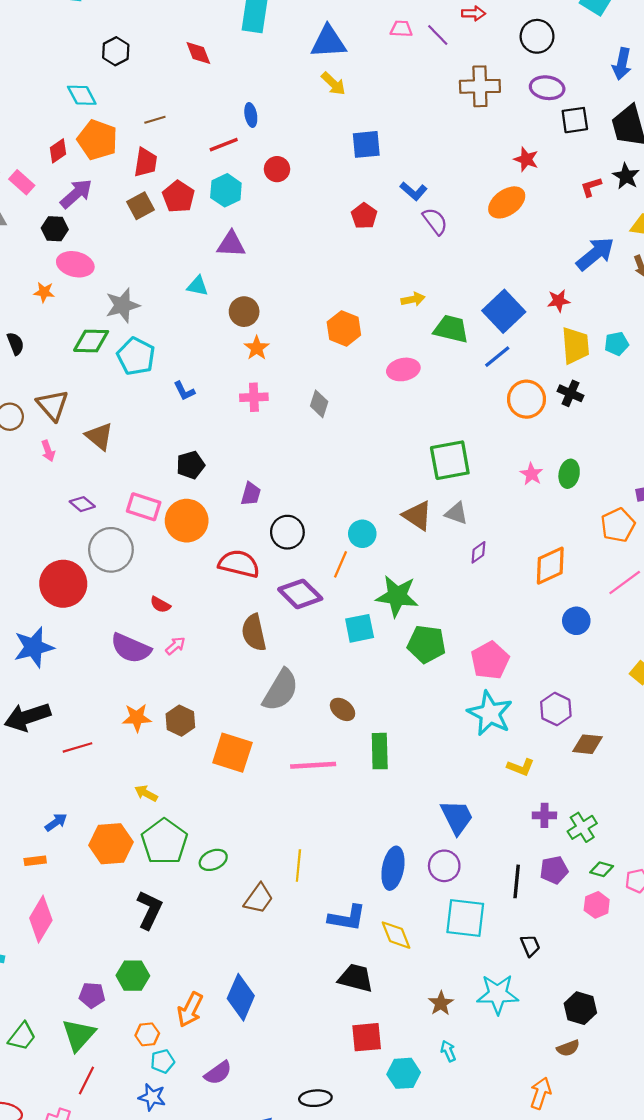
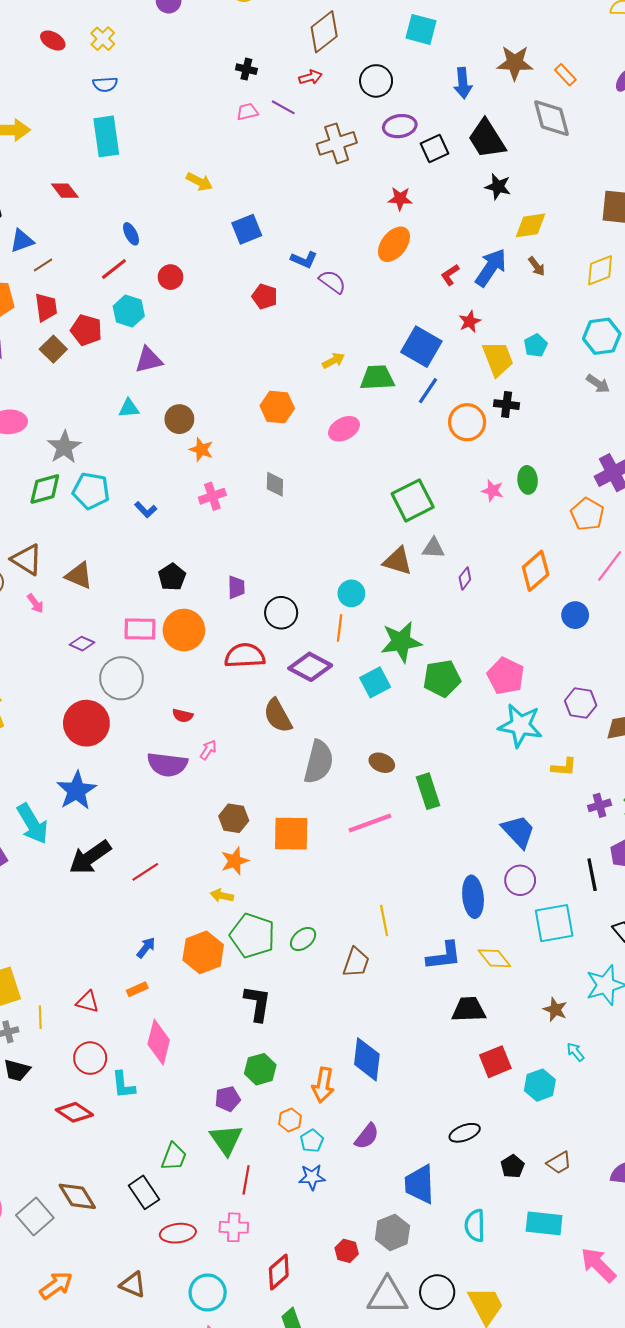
blue triangle: (328, 42) -> (22, 241), moved, size x0.7
red L-shape: (591, 187) -> (450, 275), moved
orange star: (137, 718) -> (235, 861), moved

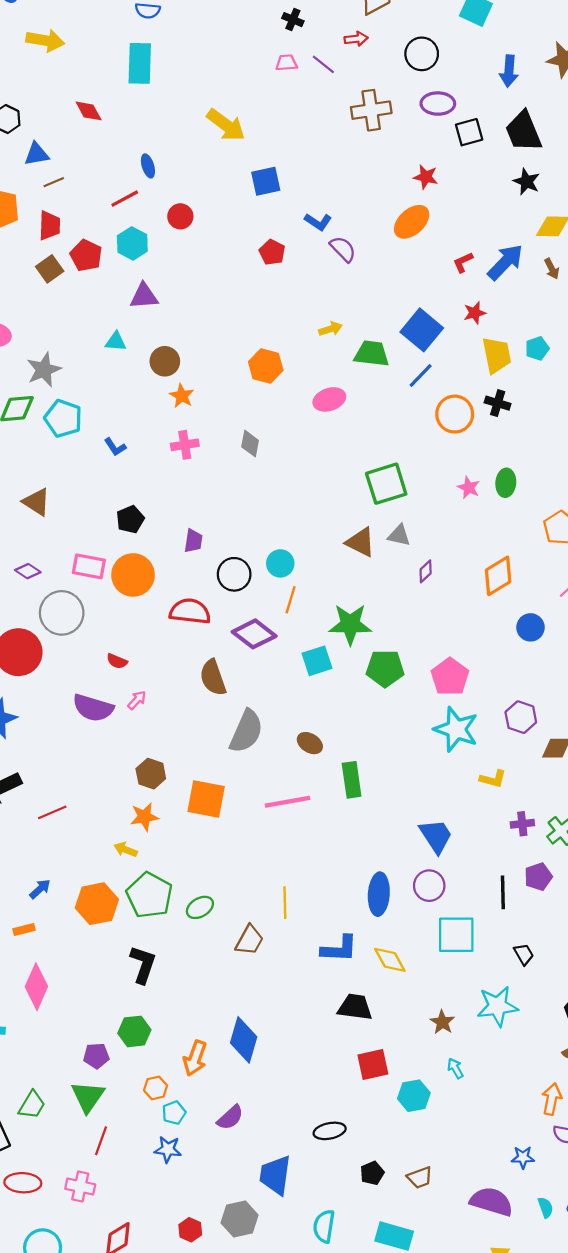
yellow arrow: (199, 182) -> (226, 125), size x1.5
cyan circle: (351, 593) -> (280, 563), moved

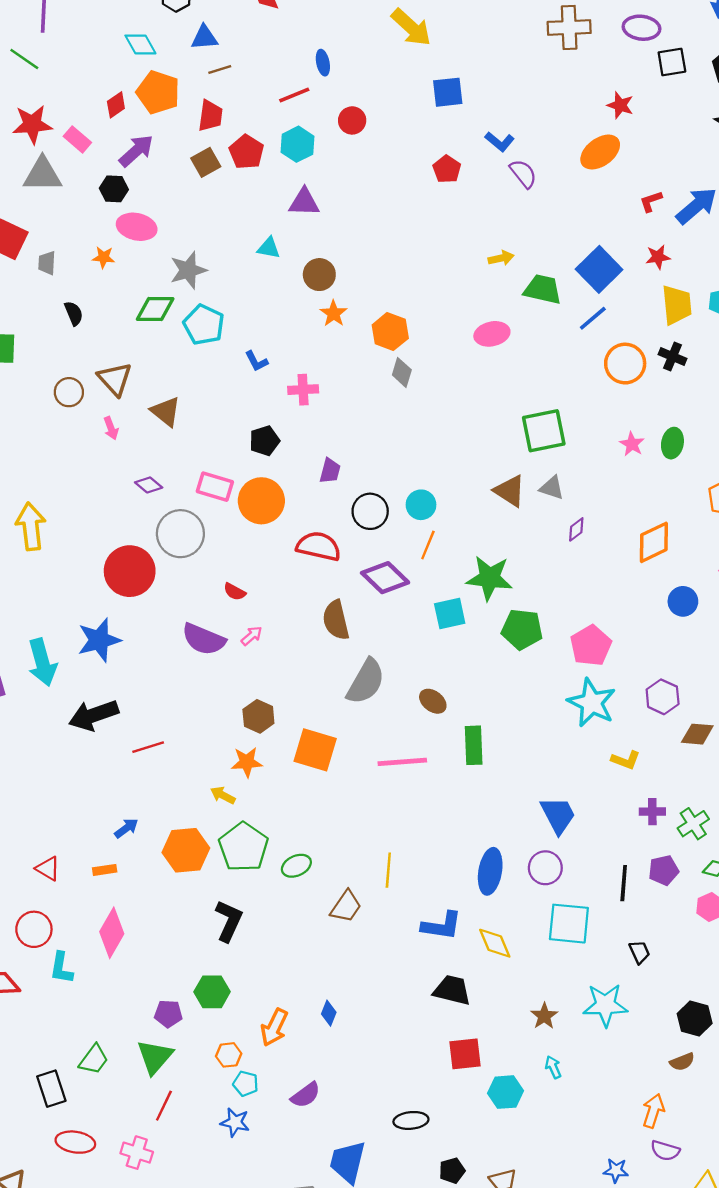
orange hexagon: (266, 366) -> (390, 332), moved
pink cross: (185, 445) -> (303, 390), moved
blue diamond: (244, 1040) -> (329, 1013), size x0.5
cyan pentagon: (174, 1113) -> (246, 1084), turned 30

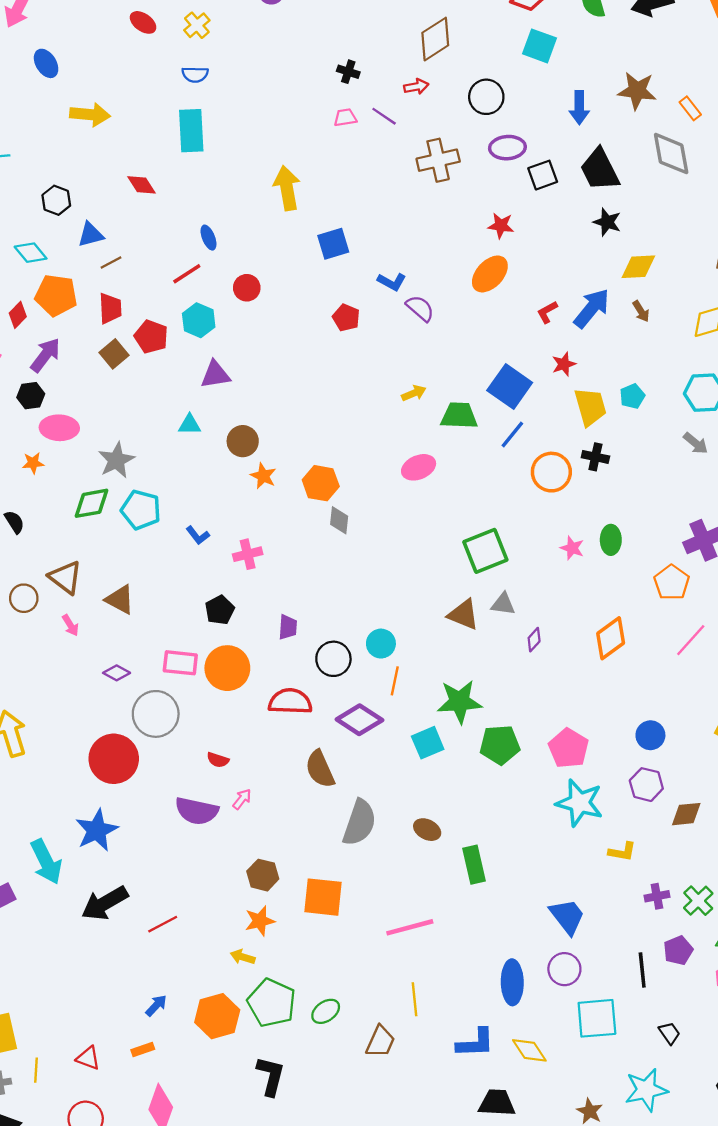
yellow arrow: (411, 27) -> (287, 188), turned -132
blue circle: (683, 601) -> (650, 735), moved
pink line: (402, 762) -> (410, 927), moved

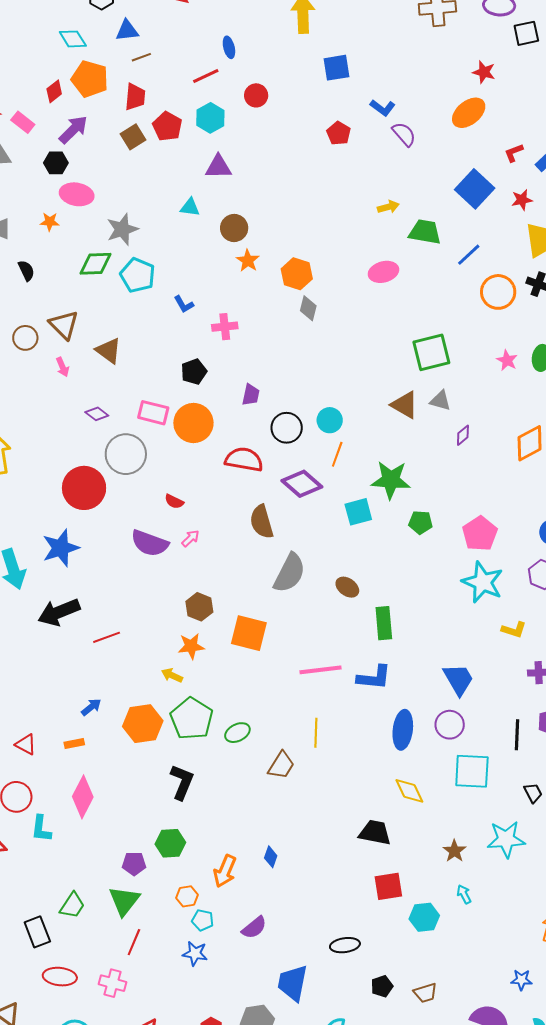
blue square: (510, 387) -> (475, 189), moved
green pentagon: (500, 745) -> (421, 522), size x0.7
blue L-shape: (475, 1043) -> (374, 677), moved

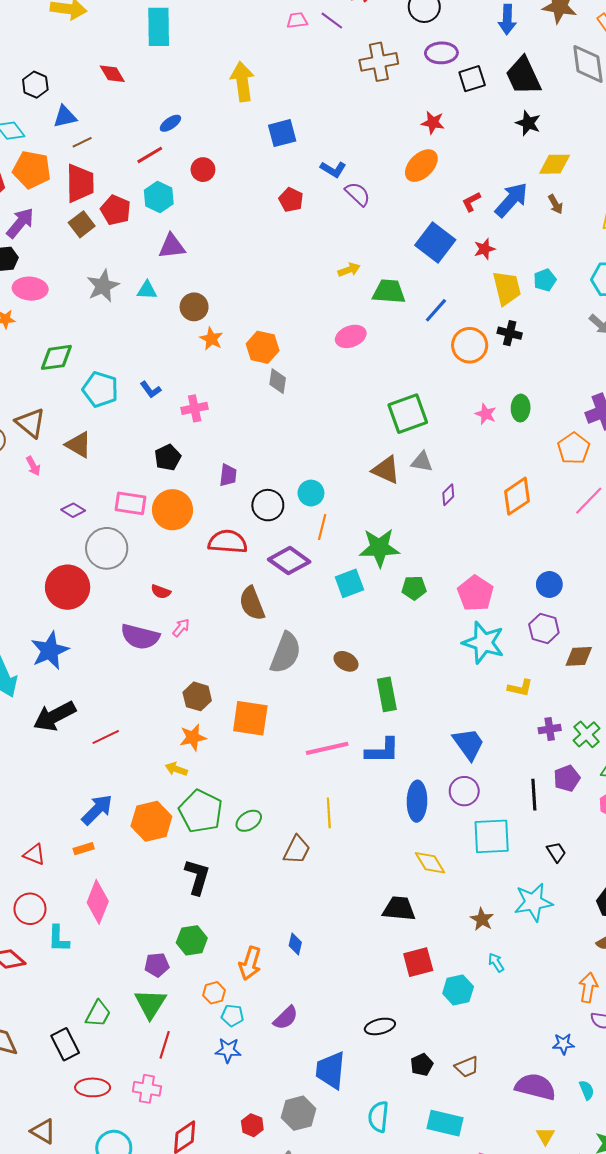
blue ellipse: (229, 47) -> (170, 123), turned 75
red trapezoid: (135, 97) -> (80, 183), size x1.4
gray star: (122, 229) -> (103, 286), moved
cyan pentagon: (138, 275) -> (100, 389), moved
blue arrow: (91, 707) -> (97, 810), size x1.6

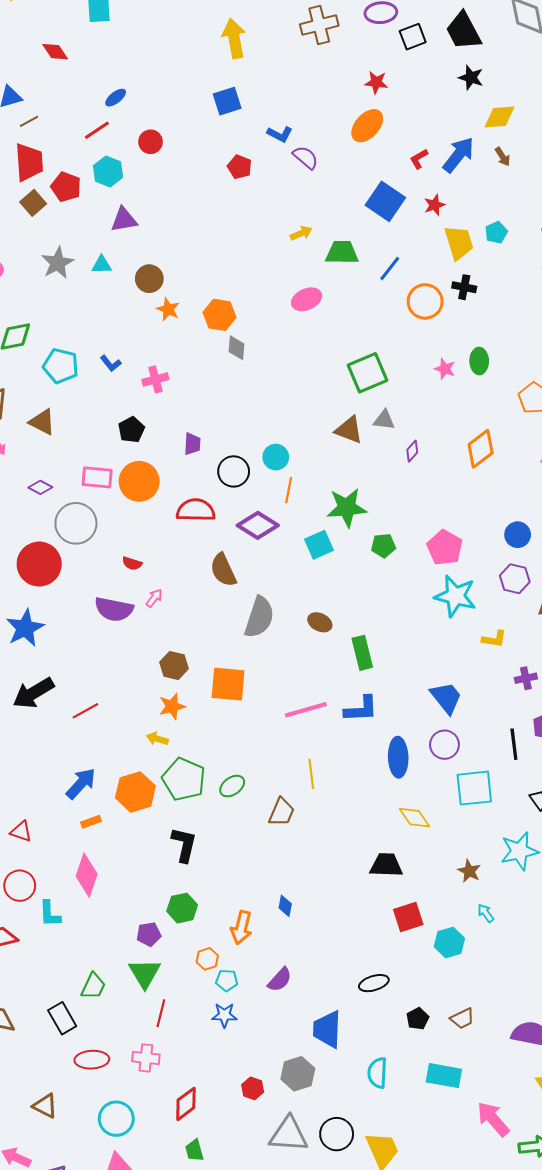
yellow arrow: (242, 82) -> (234, 38), moved
orange rectangle: (84, 849) -> (91, 822), moved

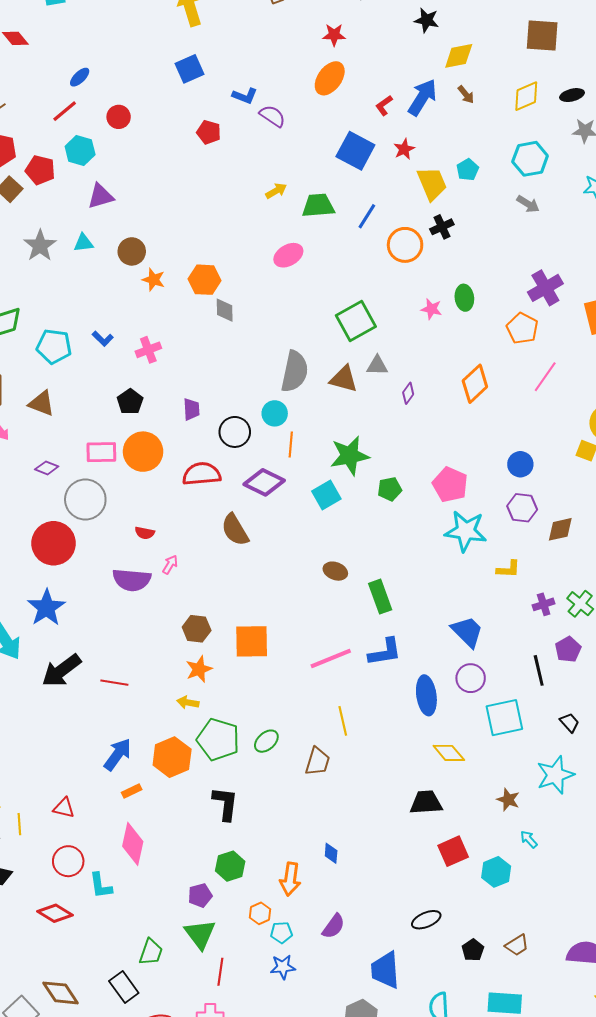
black cross: (464, 287) -> (442, 227), turned -30
gray semicircle: (259, 617) -> (295, 372), moved
red line: (85, 711) -> (114, 683), turned 44

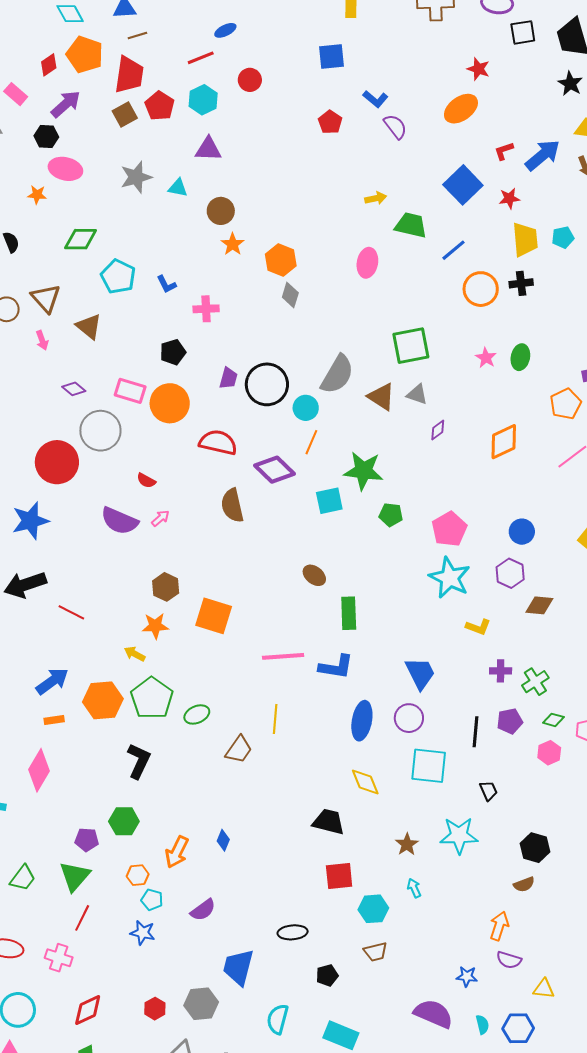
pink ellipse: (288, 255) -> (367, 263), turned -68
black circle: (235, 432) -> (267, 384), moved, size x1.4
brown trapezoid: (517, 945) -> (376, 952), moved

